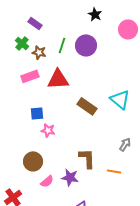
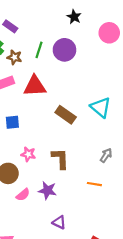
pink star: (48, 130) -> (28, 154), moved
brown L-shape: (87, 158) -> (60, 158), moved

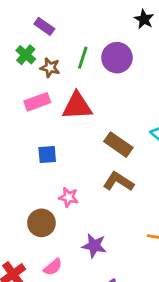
black star: (74, 17) -> (144, 19), moved
brown L-shape: (60, 158) -> (118, 182), moved, turned -55
pink semicircle: (23, 195) -> (53, 267), moved

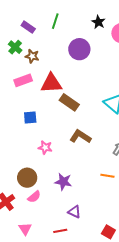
green line: (83, 58) -> (55, 21), moved
brown rectangle: (118, 145) -> (69, 102), moved
brown circle: (41, 223) -> (27, 178), moved

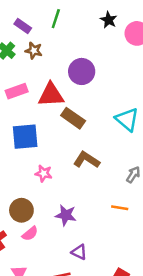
purple circle: (79, 49) -> (82, 71), moved
brown star: (32, 56) -> (34, 51), moved
blue square: (30, 117) -> (25, 137), size x1.6

